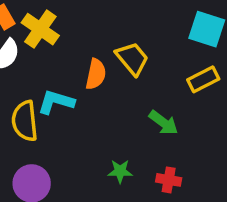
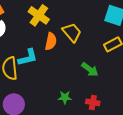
yellow cross: (40, 29) -> (39, 15), moved
cyan L-shape: (56, 102) -> (28, 57), turned 150

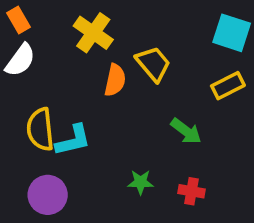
cyan L-shape: (28, 57) -> (73, 140), moved

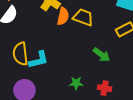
yellow trapezoid: (153, 64) -> (83, 17), turned -30
orange semicircle: (115, 80) -> (63, 16), moved

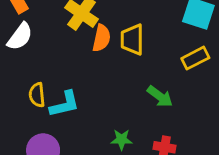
yellow trapezoid: (83, 17) -> (132, 40), turned -110
yellow semicircle: (20, 54) -> (37, 95), size x0.7

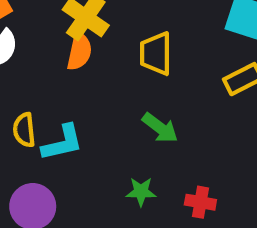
orange semicircle: (102, 38) -> (79, 51), moved
green arrow: (160, 96) -> (160, 128), moved

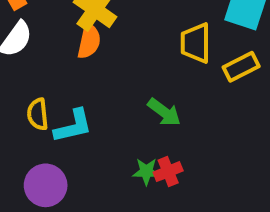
yellow trapezoid: (156, 54) -> (196, 43), moved
red cross: (200, 202) -> (168, 172), moved, turned -32

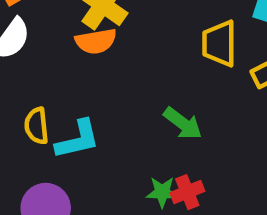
orange semicircle: (89, 41) -> (96, 41), turned 68

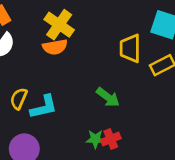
yellow semicircle: (37, 126) -> (19, 99), turned 30

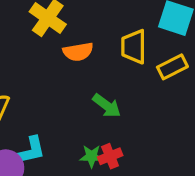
orange semicircle: (55, 47) -> (78, 52), moved
cyan L-shape: (44, 107) -> (29, 151), moved

